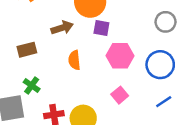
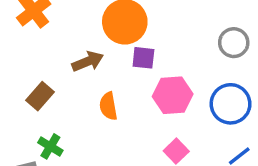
brown rectangle: (27, 50) -> (40, 96), turned -30

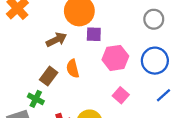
brown rectangle: (40, 96) -> (49, 76), moved

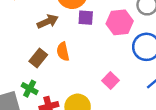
pink hexagon: (115, 58) -> (120, 22), moved
green cross: (36, 99) -> (30, 89), moved

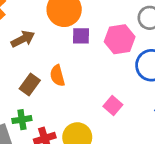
brown arrow: (48, 21) -> (23, 39), moved
green cross: (30, 89) -> (22, 120), turned -35

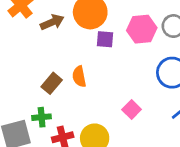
brown arrow: (23, 39) -> (52, 22), moved
pink hexagon: (120, 39) -> (142, 29), moved

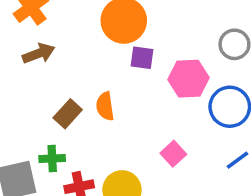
brown arrow: (52, 22) -> (39, 54), moved
pink hexagon: (142, 29) -> (189, 79), moved

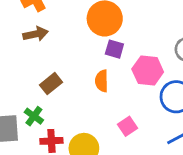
orange semicircle: (105, 106) -> (102, 81), moved
green cross: (52, 158) -> (34, 116), turned 30

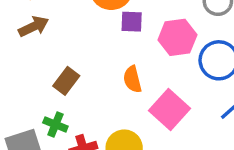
orange semicircle: (102, 81) -> (132, 79), moved
pink square: (127, 126) -> (169, 109), size x1.6

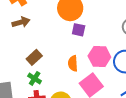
pink hexagon: (177, 37) -> (99, 57), moved
green cross: (55, 124) -> (35, 78), moved

